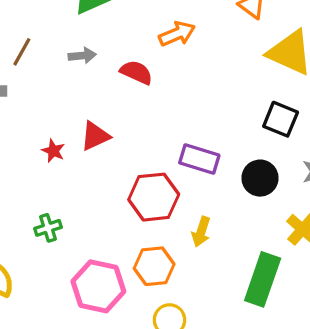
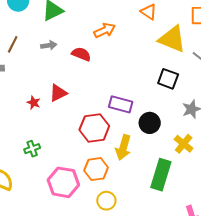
black circle: (260, 178) -> (150, 123), moved
yellow arrow: (201, 232) -> (123, 148), size x1.4

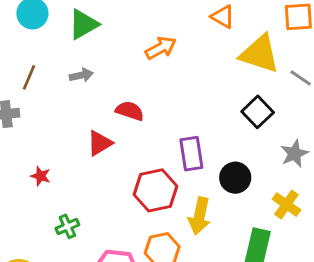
red semicircle: (81, 54) -> (130, 111), moved
black square: (168, 79) -> (258, 112), turned 30
red star: (34, 103) -> (41, 176), moved
purple rectangle: (121, 104) -> (191, 154), turned 70

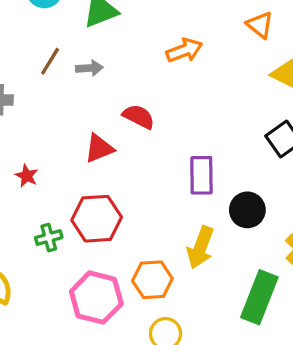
brown line: (29, 77) -> (50, 61), moved
red hexagon: (156, 190) -> (97, 219), moved

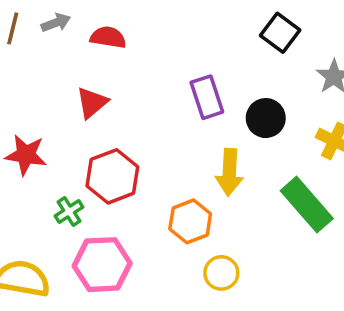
red semicircle: (139, 117) -> (108, 37), moved
red star: (27, 176) -> (26, 155), size x1.6
green rectangle: (259, 297) -> (307, 205), turned -45
pink hexagon: (96, 298) -> (102, 265), moved

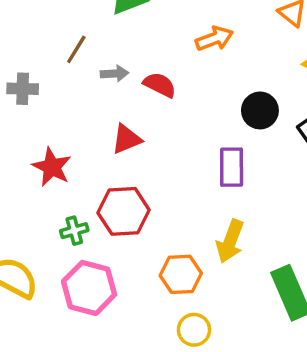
gray arrow: (56, 23) -> (115, 74), moved
black circle: (266, 118) -> (260, 110), moved

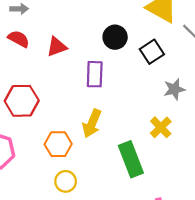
red semicircle: (160, 85) -> (19, 39), moved
red triangle: (126, 139) -> (57, 47), moved

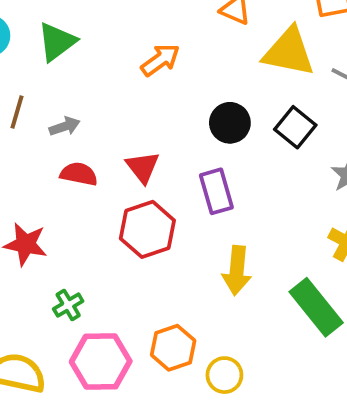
red triangle: (57, 47) -> (143, 167), turned -30
red hexagon: (22, 101) -> (147, 229), moved
orange hexagon: (58, 144) -> (173, 348), moved

